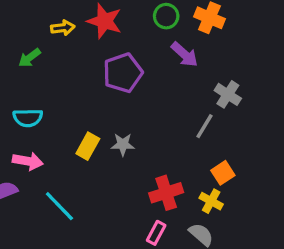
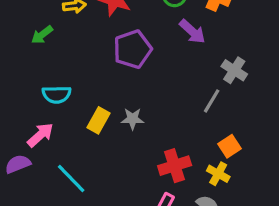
cyan semicircle: (28, 118) -> (57, 95), moved
pink arrow: (28, 161) -> (40, 135), turned -52

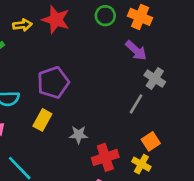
purple arrow: (192, 31) -> (136, 50), moved
purple pentagon: (133, 49) -> (53, 83), moved
gray star: (133, 119) -> (79, 135), moved

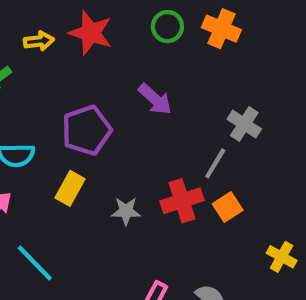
purple arrow: (136, 50) -> (155, 99), moved
orange square: (151, 141) -> (228, 207), moved
red cross: (105, 157) -> (182, 201), moved
yellow cross: (141, 164) -> (282, 257), moved

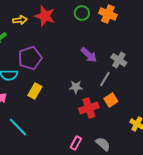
purple arrow: (155, 99) -> (89, 55), moved
purple pentagon: (87, 130) -> (30, 58), moved
red cross: (182, 201) -> (89, 108), moved
gray star: (126, 211) -> (76, 87), moved

